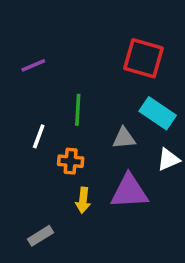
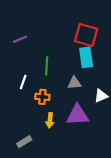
cyan rectangle: (158, 113) -> (86, 57), moved, turned 48

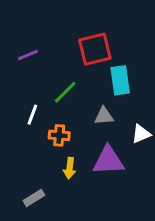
red square: (86, 35) -> (95, 49), moved, turned -30
green line: (47, 66) -> (65, 92), turned 42

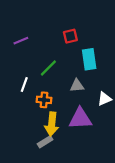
red square: (95, 49) -> (70, 36), size x0.6
yellow arrow: (70, 168) -> (52, 124), size x1.5
gray rectangle: (34, 198) -> (45, 142), moved

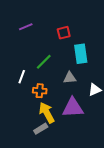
purple line: (21, 41) -> (26, 27), moved
yellow arrow: (52, 124) -> (47, 113), turned 145

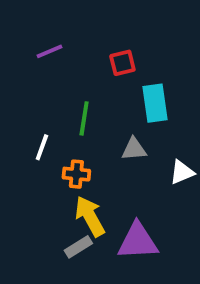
green line: (44, 62) -> (84, 118), turned -36
purple triangle: (73, 108) -> (138, 241), moved

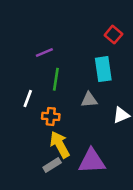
purple line: (50, 51) -> (44, 52), moved
red square: (122, 63) -> (113, 35), moved, turned -36

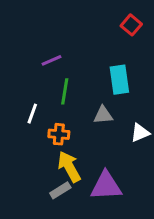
red square: (113, 35) -> (131, 25), moved

